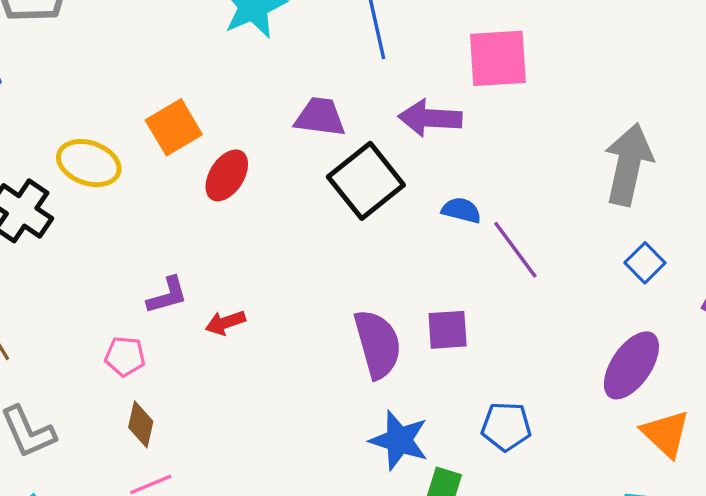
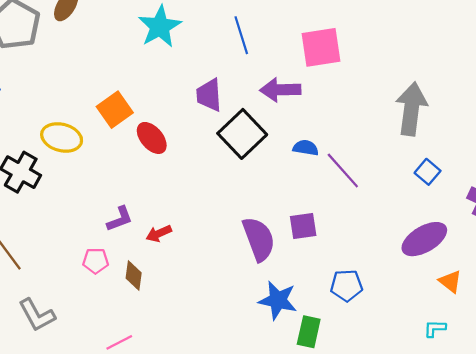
purple trapezoid: (320, 117) -> (209, 95), turned -96
red ellipse: (227, 175) -> (152, 138), turned -68
purple ellipse: (631, 365) -> (424, 239), turned 30
brown diamond: (141, 424) -> (134, 275), moved
orange triangle: (666, 434) -> (450, 281), size x0.7

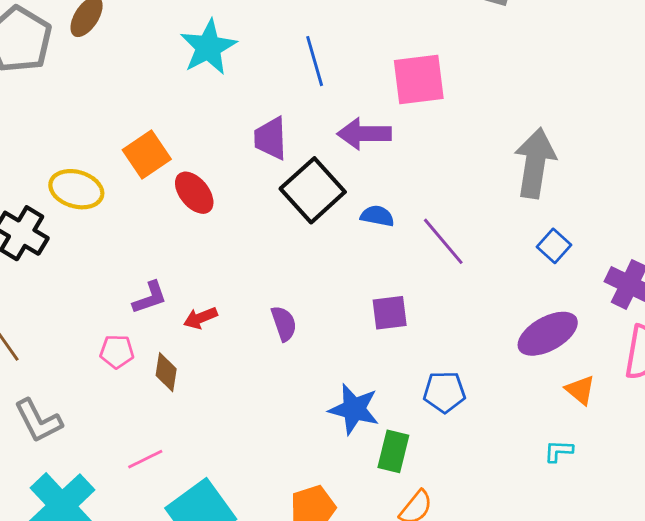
blue semicircle: (306, 148) -> (377, 216), moved
purple semicircle: (259, 239) -> (284, 323), moved, size x0.6

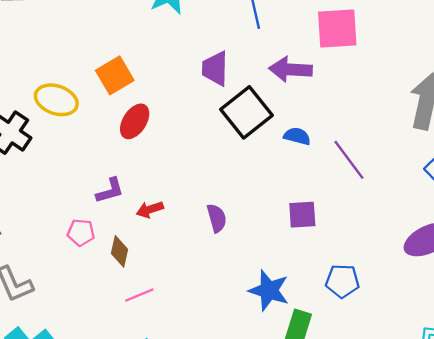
red ellipse: (194, 193) -> (135, 121), moved, turned 68
pink line: (145, 459) -> (139, 295), moved

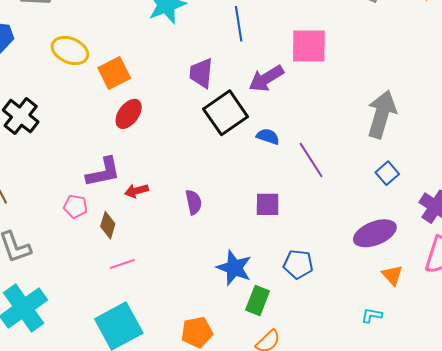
purple arrow: (291, 69) -> (266, 78), turned -39
yellow ellipse: (56, 100) -> (70, 50), moved
purple L-shape: (110, 191) -> (103, 172), size x1.4

